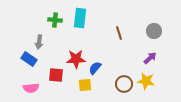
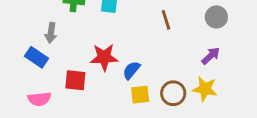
yellow square: (85, 85) -> (140, 95), moved

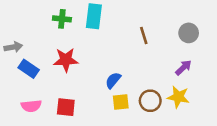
gray arrow: (51, 33) -> (13, 47), moved, turned -108
red star: (104, 57) -> (66, 60), moved
red square: (75, 80) -> (66, 107), moved

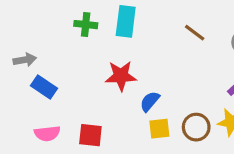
brown line: (144, 36) -> (195, 33), moved, turned -36
red star: (66, 60) -> (121, 76), moved

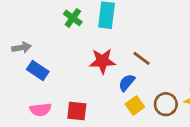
green cross: (86, 25) -> (73, 18), turned 30
brown line: (195, 33) -> (142, 58), moved
yellow square: (159, 129) -> (135, 106), turned -30

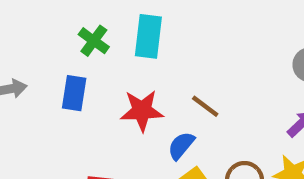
blue rectangle: (38, 70) -> (74, 93), moved, turned 65

